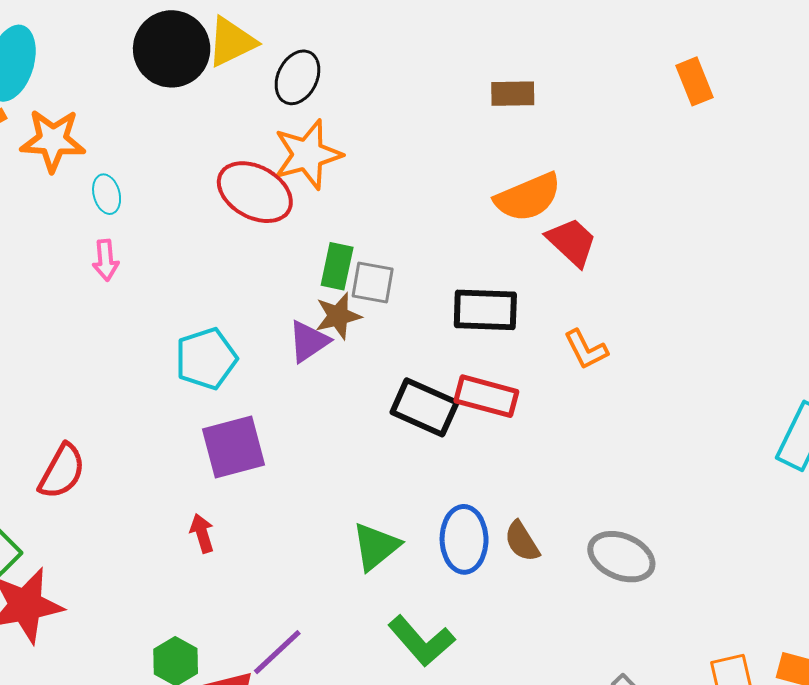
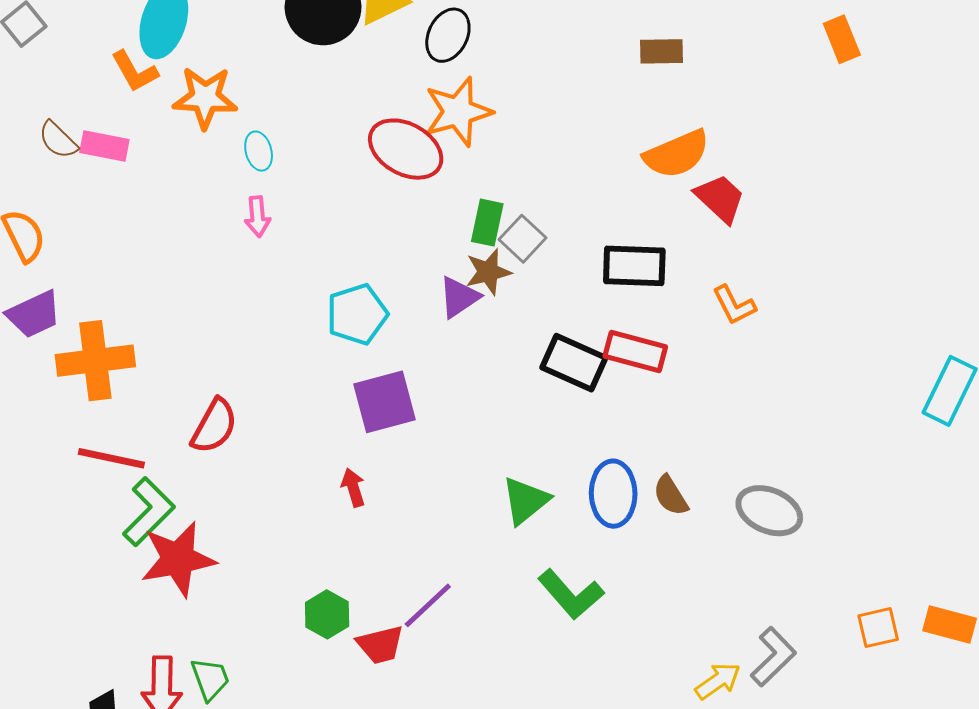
gray square: (373, 282) -> (522, 239), turned 33

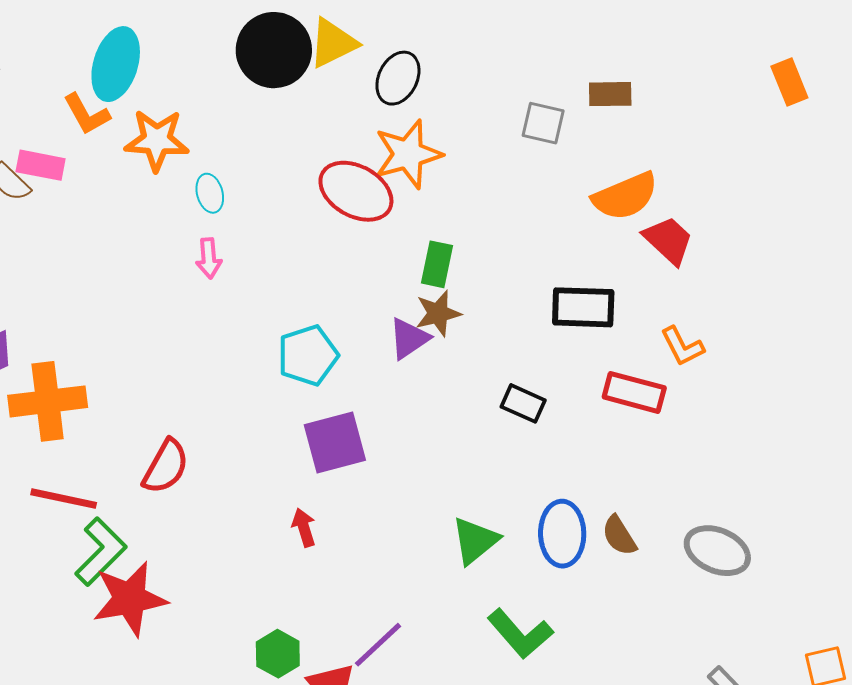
pink rectangle: (104, 146) -> (41, 165), moved
gray square: (522, 239) -> (543, 123), moved, turned -30
red rectangle: (635, 351) -> (634, 392), moved
black rectangle: (574, 363) -> (523, 403), size x0.7

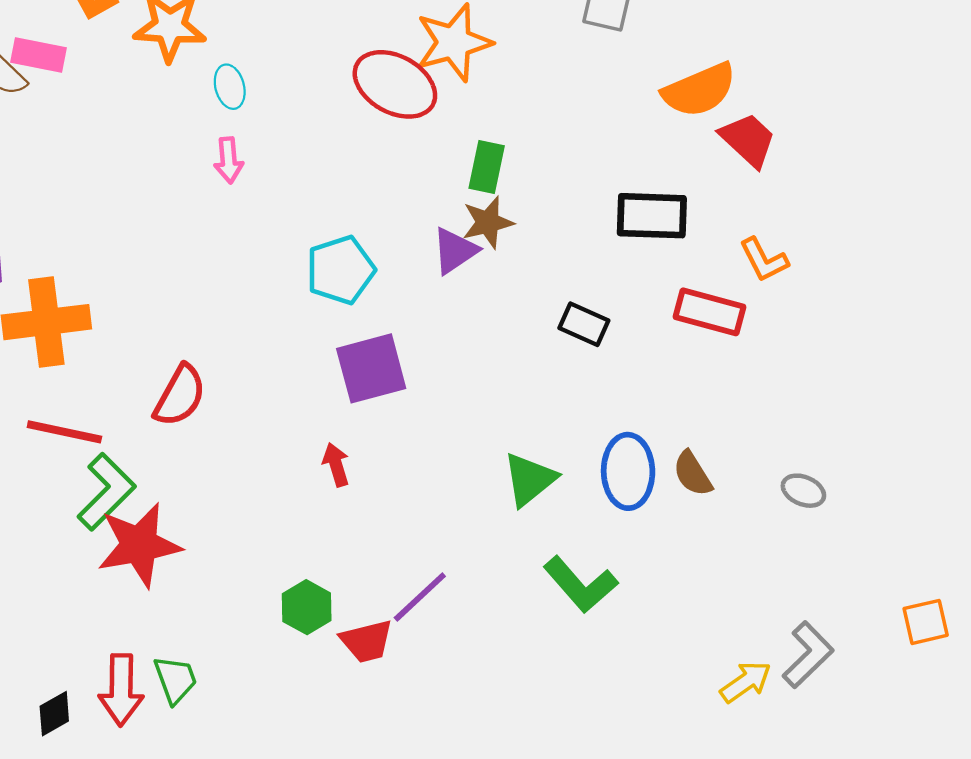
gray ellipse: (717, 551) -> (803, 491), size x0.6

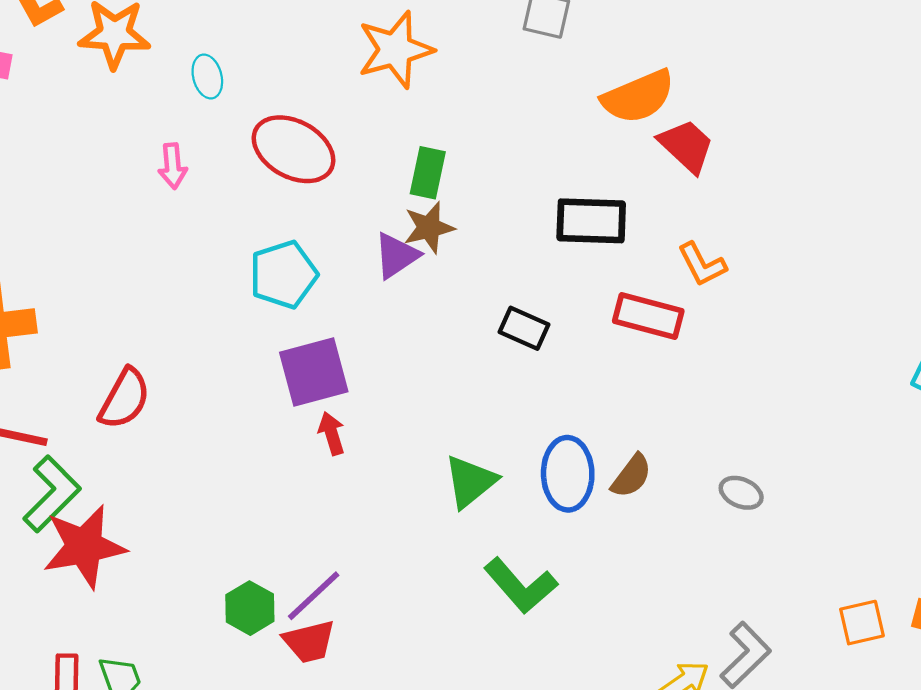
red ellipse: (395, 84) -> (294, 149), moved
cyan ellipse: (230, 87) -> (207, 77), moved
red arrow: (336, 465) -> (332, 433), moved
brown semicircle: (693, 474) -> (631, 476), turned -111
purple line: (420, 597) -> (314, 596), moved

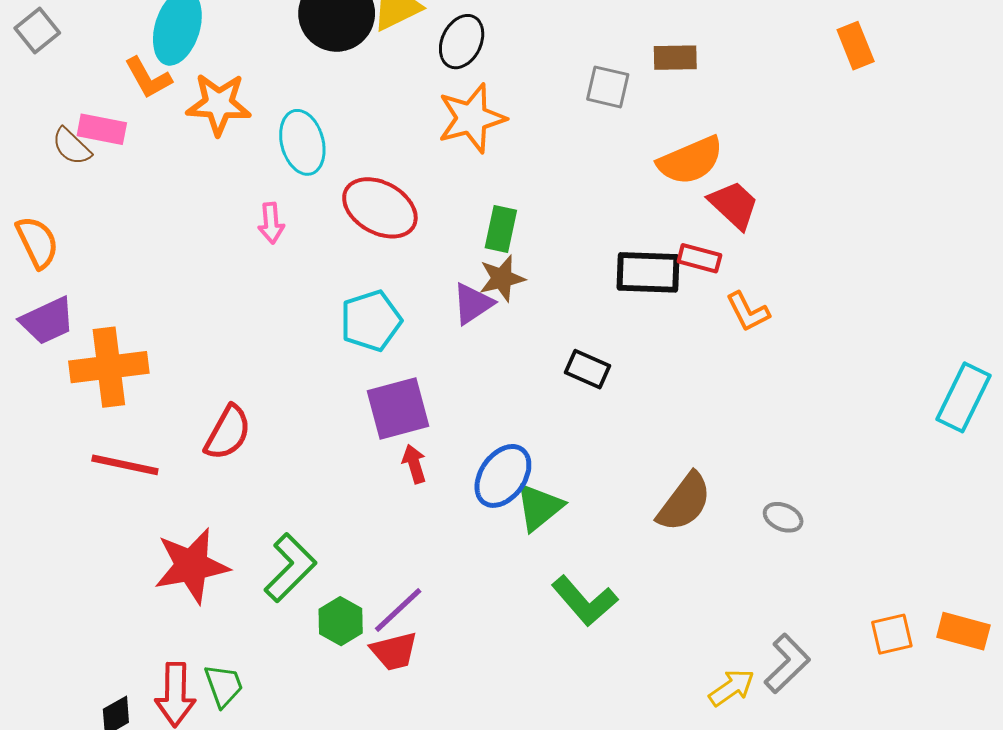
cyan ellipse: (207, 77) -> (302, 142), size x1.6
red rectangle: (648, 316) -> (699, 258), moved, size x0.7
blue ellipse: (568, 474) -> (503, 476), moved, turned 36
brown semicircle: (631, 476) -> (684, 502), size x1.5
green L-shape: (52, 494) -> (290, 568), moved

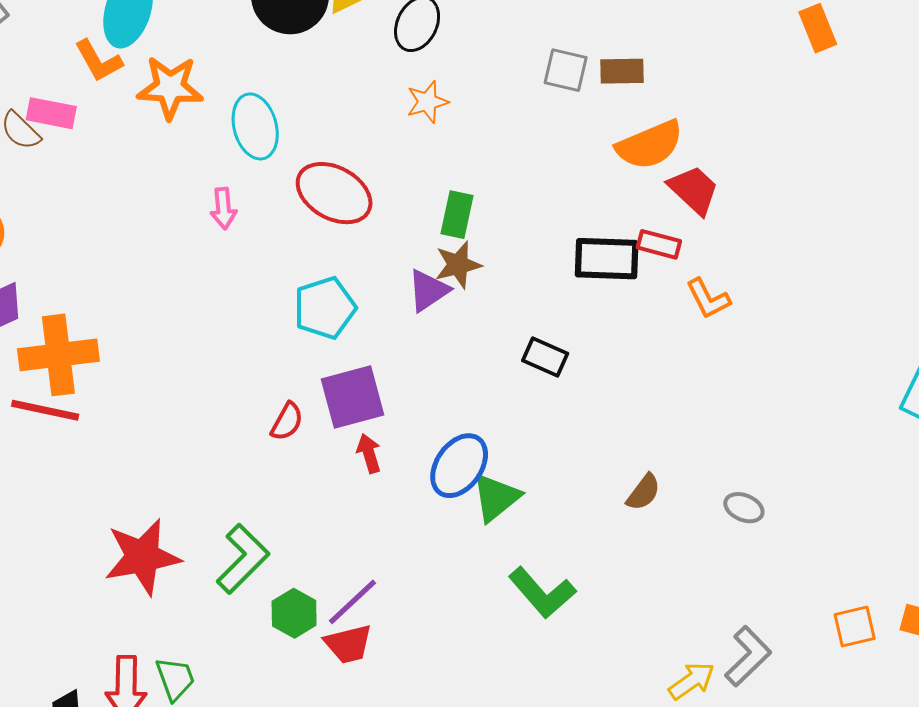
brown rectangle: (675, 58) -> (622, 71), moved
orange star: (472, 118) -> (427, 102), size x0.6
red semicircle: (228, 433) -> (287, 422), moved, size x0.7
red line: (125, 465) -> (45, 410), moved
brown semicircle: (684, 502) -> (644, 492), size x0.6

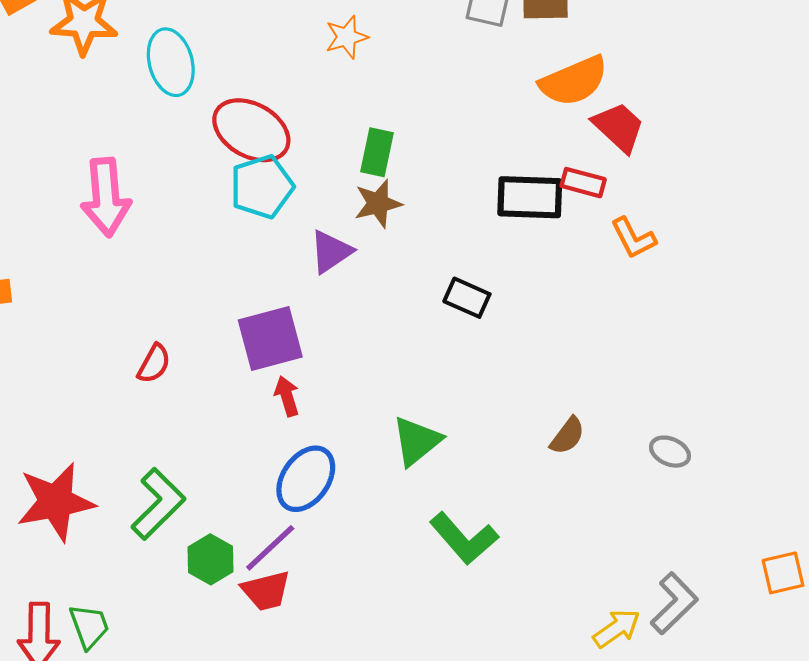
pink arrow: (223, 208) -> (106, 197), moved, size x1.8
purple triangle: (428, 290) -> (331, 252), moved
cyan pentagon: (325, 308) -> (262, 187), moved
red semicircle: (287, 422) -> (154, 364), moved
blue ellipse: (459, 466) -> (306, 479), moved

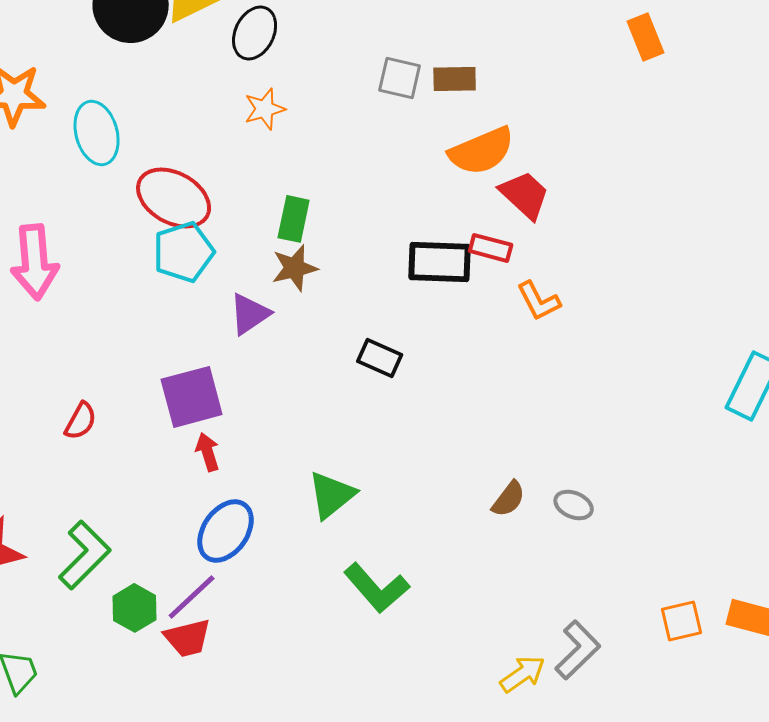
brown semicircle: (567, 436) -> (509, 499), moved

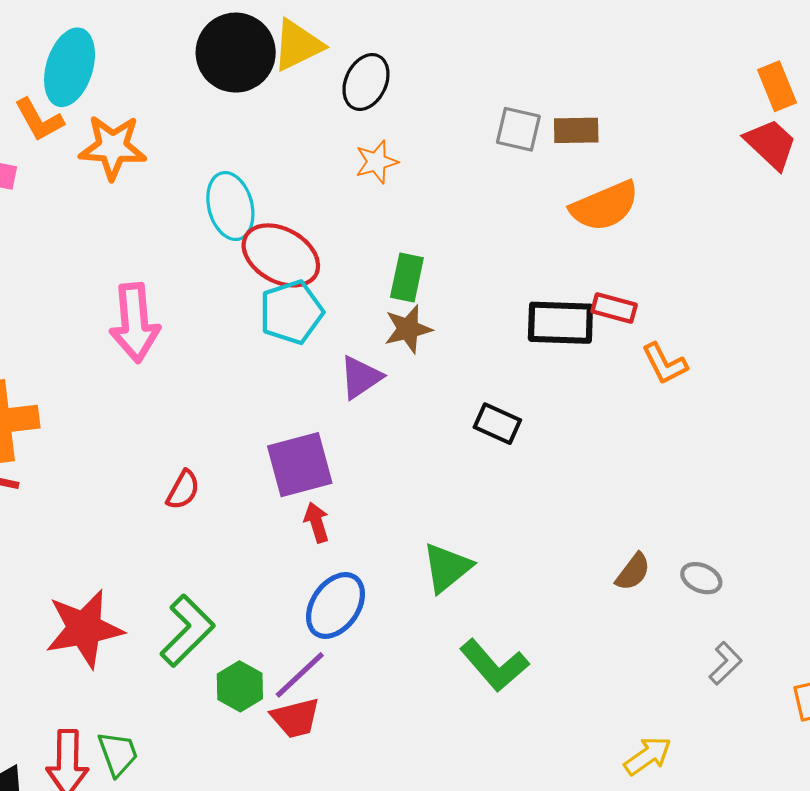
cyan ellipse: (97, 133) -> (230, 206), moved
red trapezoid: (525, 195) -> (771, 144), moved
gray L-shape: (578, 650) -> (725, 663), moved, size x0.7

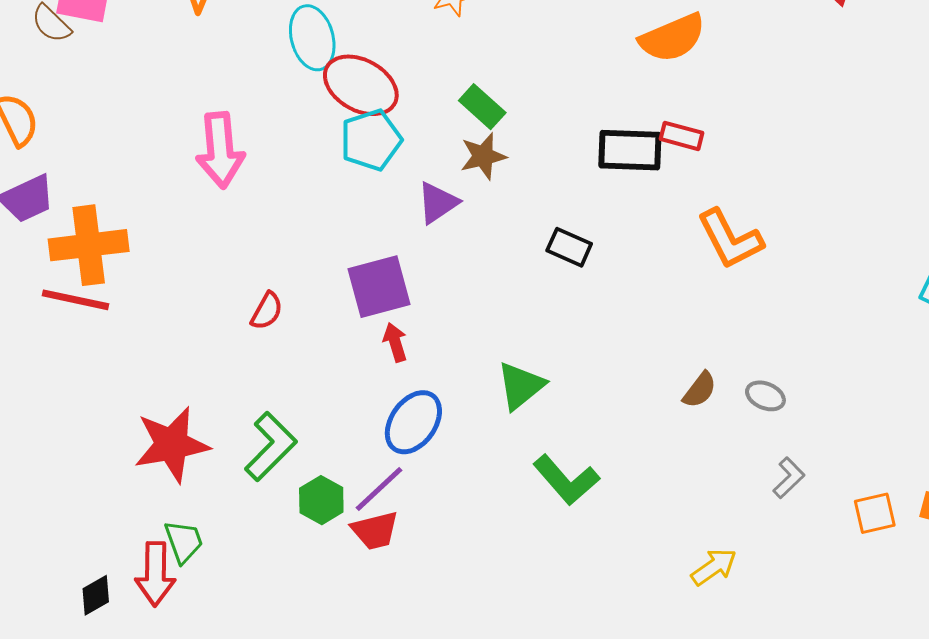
green rectangle: (407, 278) -> (482, 107), turned -60
orange L-shape: (665, 364) -> (730, 239), moved, size x1.5
green trapezoid: (118, 754) -> (184, 542), moved

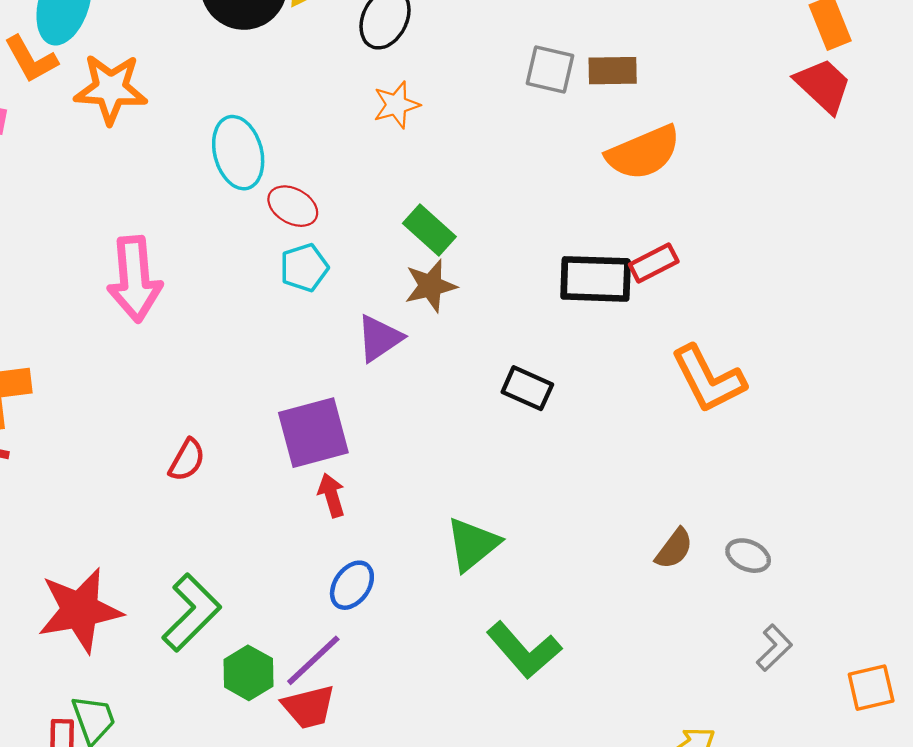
red ellipse: (361, 85) -> (293, 206), size x0.6
red rectangle: (681, 136) -> (654, 263), turned -42
cyan pentagon: (371, 140) -> (304, 268), size x0.7
blue ellipse: (413, 422) -> (352, 585), size x0.7

